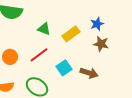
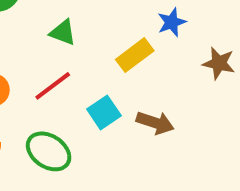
yellow rectangle: (71, 34) -> (135, 55), moved
brown star: (101, 44) -> (219, 63), moved

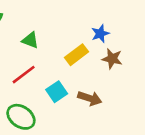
brown star: (219, 63) -> (112, 59), moved

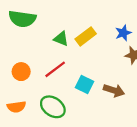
yellow rectangle: (76, 55) -> (86, 36), moved
cyan square: (57, 92) -> (85, 85), turned -30

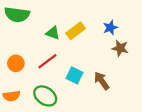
brown arrow: (114, 90) -> (102, 81), turned -144

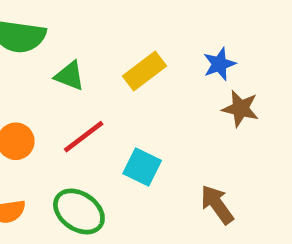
green triangle: (53, 33) -> (70, 76), moved
brown arrow: (102, 81) -> (217, 204), moved

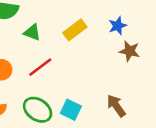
cyan square: (142, 167) -> (71, 110), moved

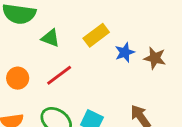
blue star: (118, 26) -> (125, 52), moved

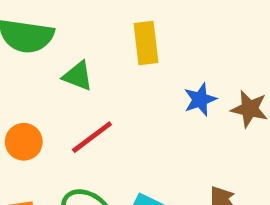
yellow rectangle: (96, 35) -> (146, 43), moved, turned -60

